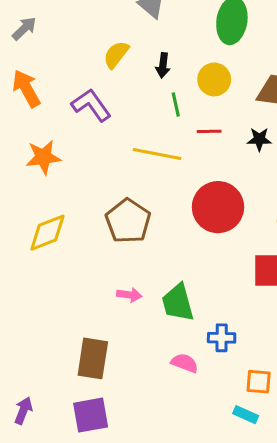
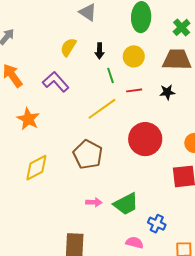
yellow line: (157, 154) -> (102, 109), turned -40
orange star: (43, 157) -> (28, 119), turned -30
green trapezoid: (178, 303) -> (126, 204), turned -96
blue cross: (222, 338) -> (157, 224), turned 30

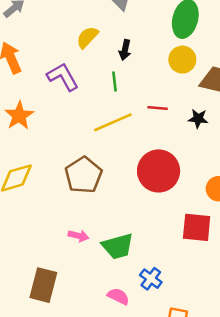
yellow circle: (134, 56) -> (182, 60), moved
green line: (111, 75) -> (115, 82), moved

